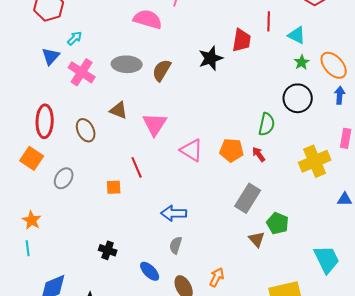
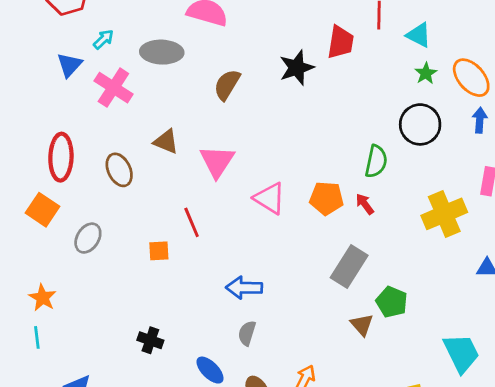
gray ellipse: (127, 64) -> (162, 52), moved

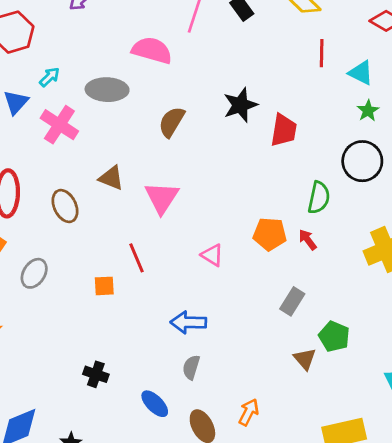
red trapezoid: (341, 42) -> (284, 130), moved
pink triangle: (270, 198) -> (212, 255), moved, size x0.7
gray rectangle: (349, 266) -> (292, 301), size x0.7

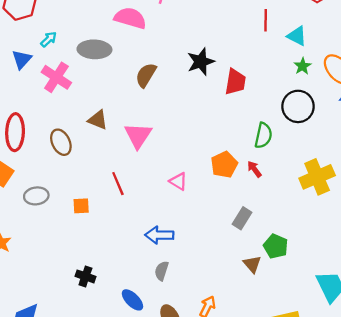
orange pentagon: (270, 234) -> (224, 165), turned -30
gray ellipse: (34, 273) -> (36, 196), turned 50
orange square: (104, 286) -> (81, 206), moved

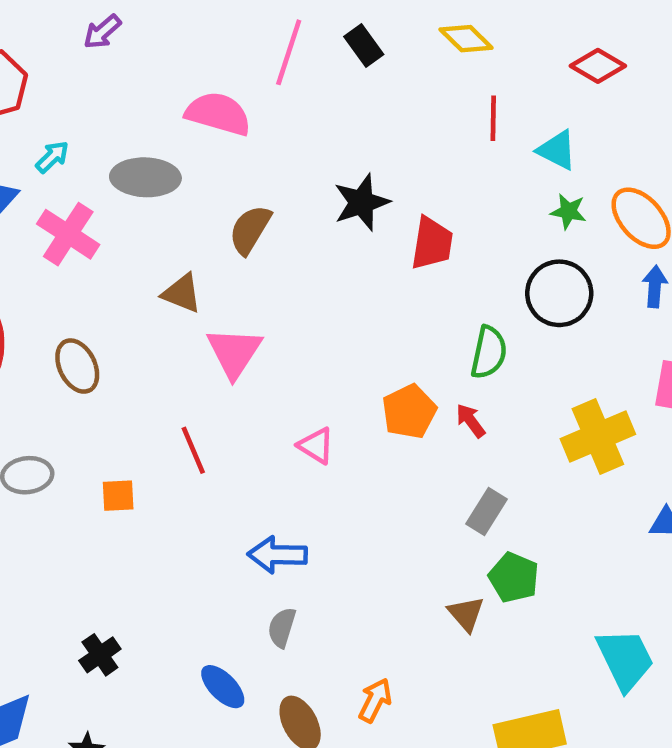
green star: (303, 66) -> (568, 211), turned -30
brown triangle: (98, 120) -> (182, 293), moved
gray rectangle: (242, 218) -> (486, 512), moved
black cross: (85, 276) -> (100, 655), moved, turned 36

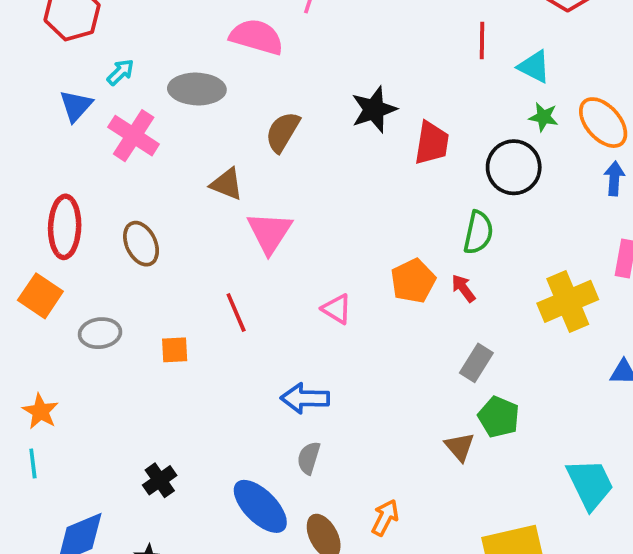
black circle: (559, 293) -> (514, 167), moved
blue ellipse: (223, 687) -> (260, 506), size x1.5

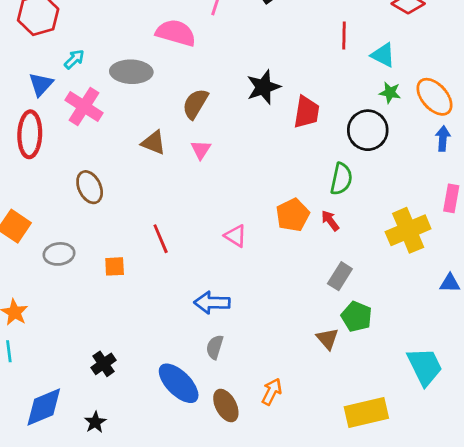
red ellipse: (65, 227) -> (30, 134), moved
pink triangle: (270, 232) -> (201, 150), moved, size x0.6

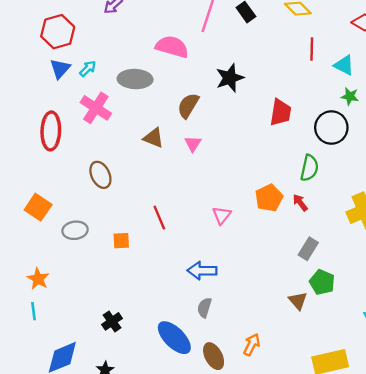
blue triangle: (41, 84) -> (60, 69), moved
black star: (263, 87) -> (230, 78), moved
pink triangle: (236, 236) -> (222, 215), turned 36

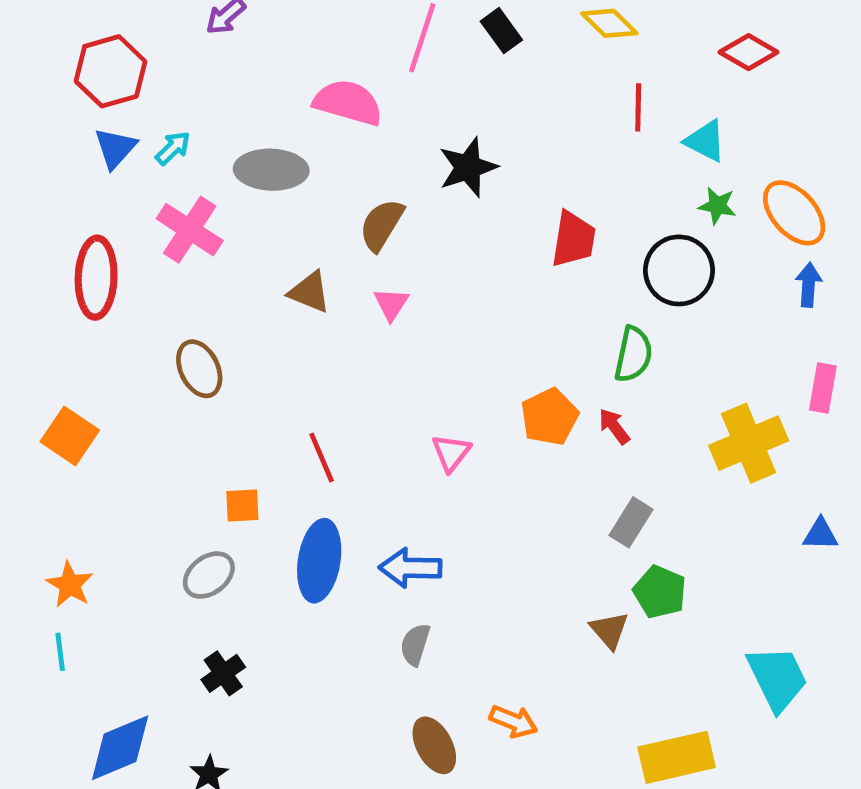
gray ellipse: (75, 230) -> (209, 575), moved, turned -30
blue ellipse: (174, 338) -> (319, 561), moved, turned 54
orange arrow: (252, 345) -> (513, 721), turned 85

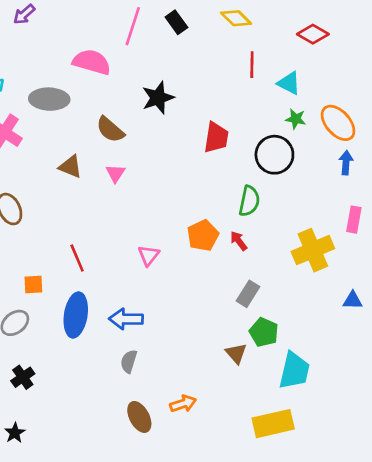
brown semicircle: (382, 225) -> (110, 130), turned -80
cyan trapezoid: (777, 678) -> (294, 371), moved, turned 39
orange arrow: (513, 721) -> (183, 404), turned -40

